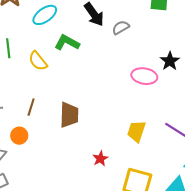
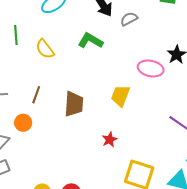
green L-shape: (67, 43) -> (90, 41), moved
yellow trapezoid: (137, 131) -> (120, 96), moved
red star: (100, 159) -> (110, 140), moved

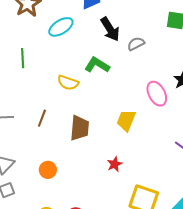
yellow semicircle: (45, 49) -> (68, 83), moved, turned -35
pink ellipse: (151, 68) -> (157, 94), turned 50
orange circle: (23, 123) -> (48, 170), moved

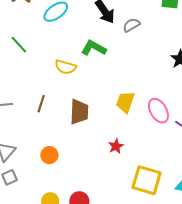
green line: (23, 58) -> (19, 45), turned -36
pink ellipse: (157, 94) -> (158, 111), moved

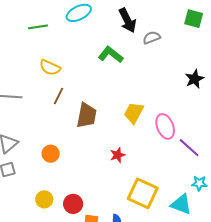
green line: (19, 45) -> (38, 27), moved, turned -66
yellow semicircle: (65, 67) -> (50, 68), moved
brown line: (41, 104) -> (59, 96), moved

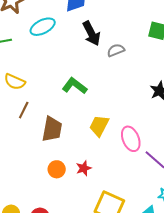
green L-shape: (111, 55) -> (75, 86), moved
orange circle: (51, 154) -> (57, 169), moved

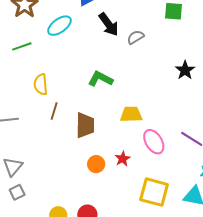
yellow semicircle: (15, 82) -> (41, 84), turned 70
yellow trapezoid: (99, 126) -> (131, 114), turned 70
pink ellipse: (131, 139) -> (154, 142), moved

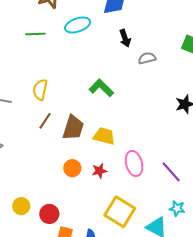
black arrow: (109, 24) -> (125, 38), size x0.7
yellow semicircle: (41, 84) -> (40, 90), moved
brown line: (54, 111) -> (45, 121), moved
yellow trapezoid: (131, 114) -> (104, 136), moved

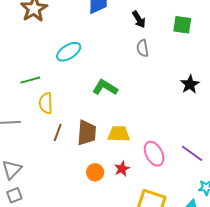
cyan ellipse: (78, 25) -> (69, 52), moved
green line: (35, 34) -> (30, 80), moved
black arrow: (125, 38) -> (139, 19), moved
gray semicircle: (147, 58) -> (143, 48), turned -72

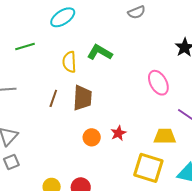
gray semicircle: (143, 48) -> (137, 12), turned -102
yellow semicircle: (46, 103) -> (69, 62), moved
yellow trapezoid: (119, 134) -> (165, 136), moved
pink ellipse: (154, 154) -> (158, 83), moved

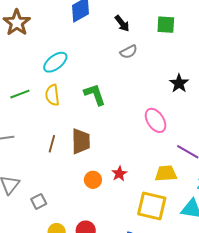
green L-shape: (100, 52) -> (95, 94), turned 45
yellow semicircle: (69, 62) -> (52, 95), moved
gray square: (11, 162) -> (39, 201), moved

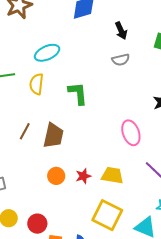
yellow trapezoid: (166, 173) -> (112, 175), moved

